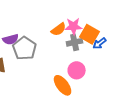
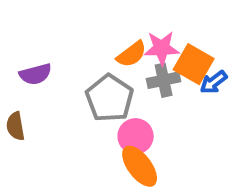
gray pentagon: (25, 48) -> (110, 98), moved
pink circle: (77, 70) -> (136, 136), moved

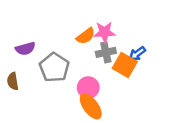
orange square: (194, 64) -> (125, 65), moved
gray pentagon: (110, 98) -> (54, 67), moved

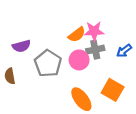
orange square: (125, 65) -> (113, 90), moved
pink circle: (88, 88) -> (79, 60), moved

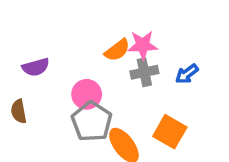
pink circle: (79, 60) -> (87, 94), moved
gray pentagon: (48, 63) -> (92, 121), moved

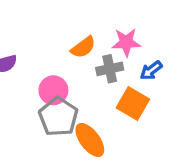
pink star: (143, 45) -> (126, 42), moved
orange square: (170, 132) -> (133, 104), moved

